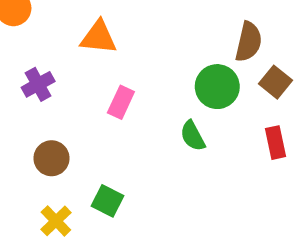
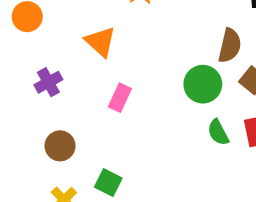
orange triangle: (99, 37) -> (101, 42), turned 36
green semicircle: (193, 136) -> (218, 132), moved

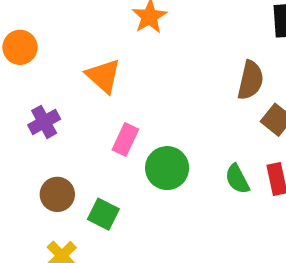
green circle: (203, 84) -> (167, 168), moved
green square: (108, 183) -> (103, 214), moved

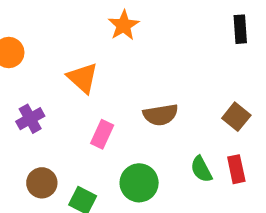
brown semicircle: (250, 80) -> (160, 115), moved, turned 68
green circle: (167, 168) -> (139, 183), moved

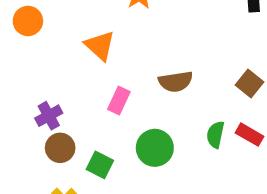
purple cross: (30, 119) -> (49, 116), moved
green semicircle: (201, 169) -> (215, 135), turned 40
red rectangle: (236, 169) -> (249, 135), turned -48

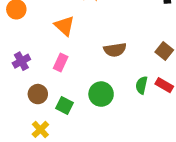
pink rectangle: (119, 101) -> (61, 62), moved
purple cross: (49, 116) -> (21, 61), moved

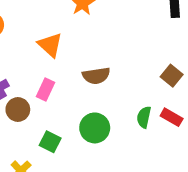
brown semicircle: (115, 50) -> (96, 76), moved
brown circle: (38, 94) -> (18, 109), moved

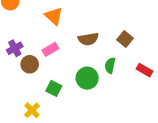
brown square: (172, 76) -> (125, 39), moved
pink rectangle: (46, 90) -> (50, 49), turned 35
green semicircle: (144, 117) -> (110, 65), moved

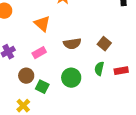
brown circle: (30, 64) -> (26, 76), moved
green semicircle: (110, 65) -> (99, 69), moved
red rectangle: (145, 70) -> (121, 71), turned -40

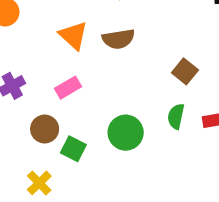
brown semicircle: (72, 44) -> (118, 39), moved

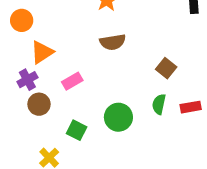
orange triangle: (73, 35) -> (42, 52), moved, turned 45
brown circle: (45, 129) -> (39, 104), moved

